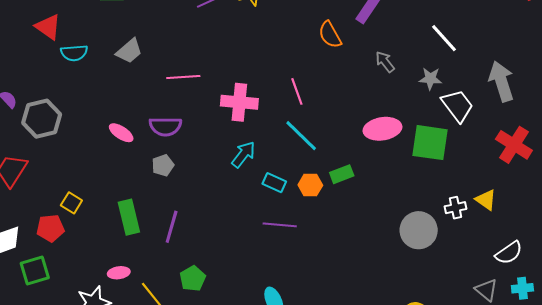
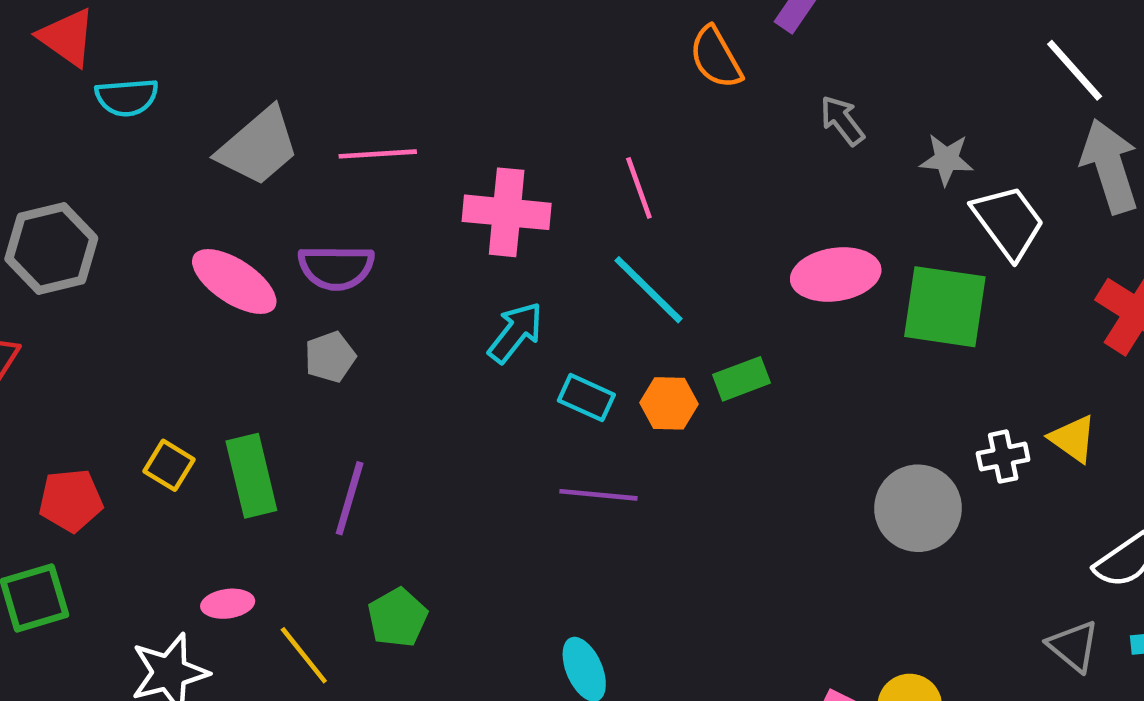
white line: (444, 38) -> (1075, 70), moved
gray trapezoid: (129, 51) -> (258, 147), moved, size x1.4
pink ellipse: (121, 133) -> (234, 282), size x1.5
yellow square: (71, 203) -> (169, 465), moved

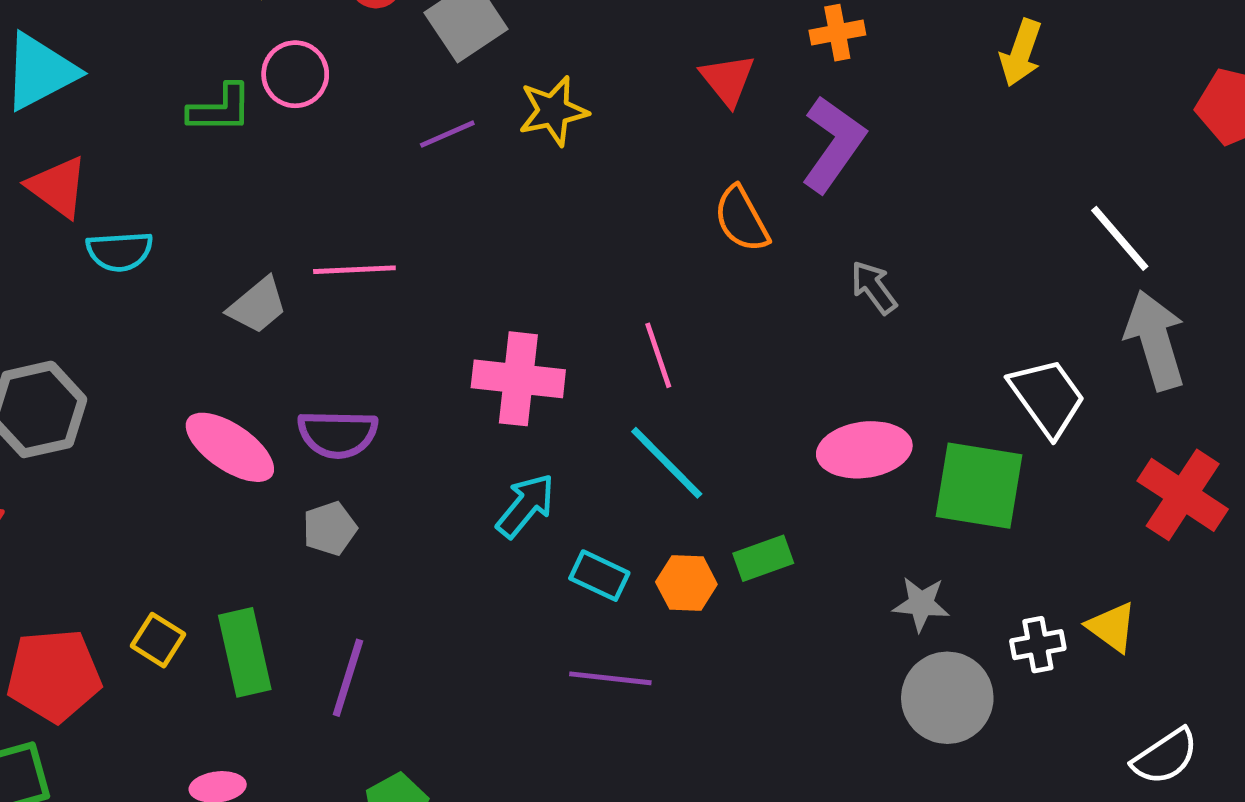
gray trapezoid: (258, 147) -> (258, 305), size x0.7
pink line: (378, 154) -> (354, 270), moved
gray star: (946, 159) -> (921, 604), moved
red pentagon: (71, 500) -> (54, 675), size x1.4

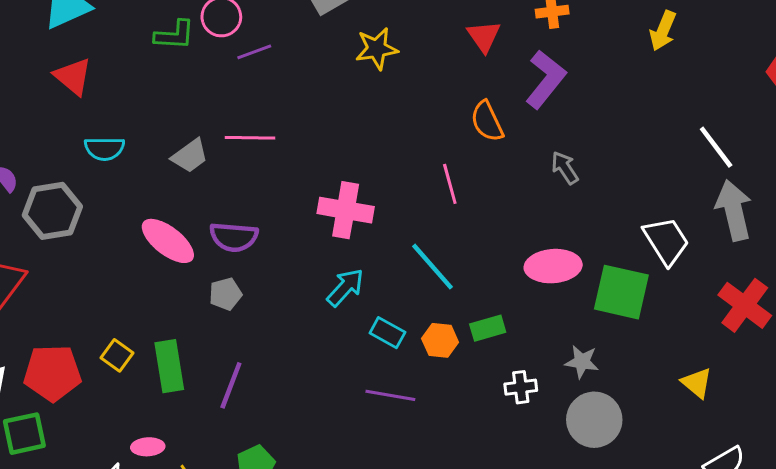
purple line: (447, 134) -> (254, 52), moved
cyan semicircle: (120, 251) -> (104, 149), moved
pink line: (658, 355) -> (450, 184), moved
white cross: (1038, 645) -> (521, 387), moved

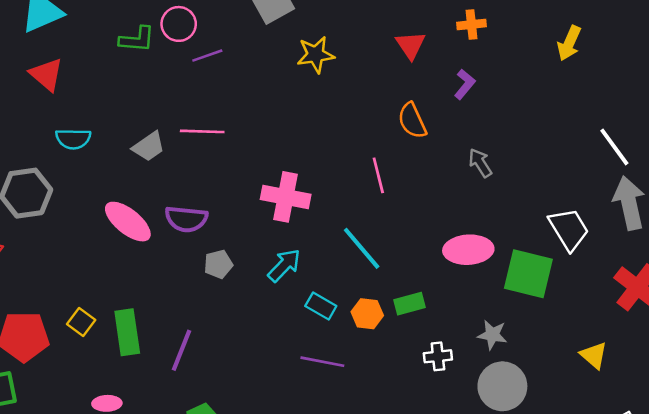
purple L-shape: (546, 79) -> (465, 84), size x0.6
gray pentagon: (225, 294) -> (218, 264), moved

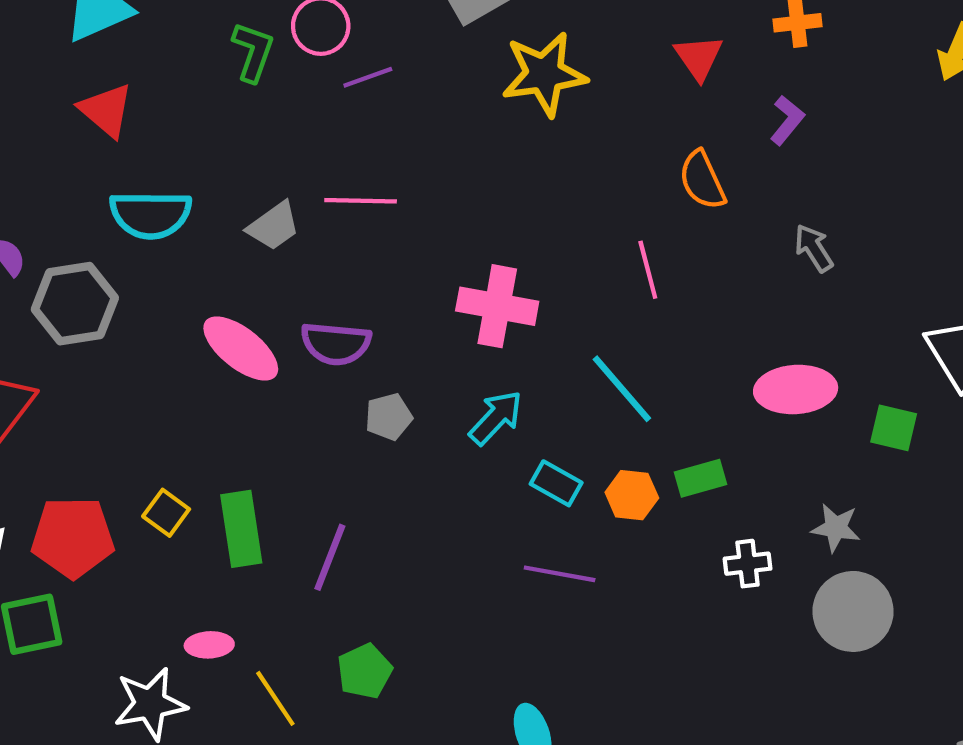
green L-shape: (137, 39) -> (253, 52), turned -75
yellow star: (316, 55) -> (544, 74), size x1.4
cyan semicircle: (73, 139) -> (151, 215), size x1.4
green square: (528, 274) -> (894, 428), size x0.6

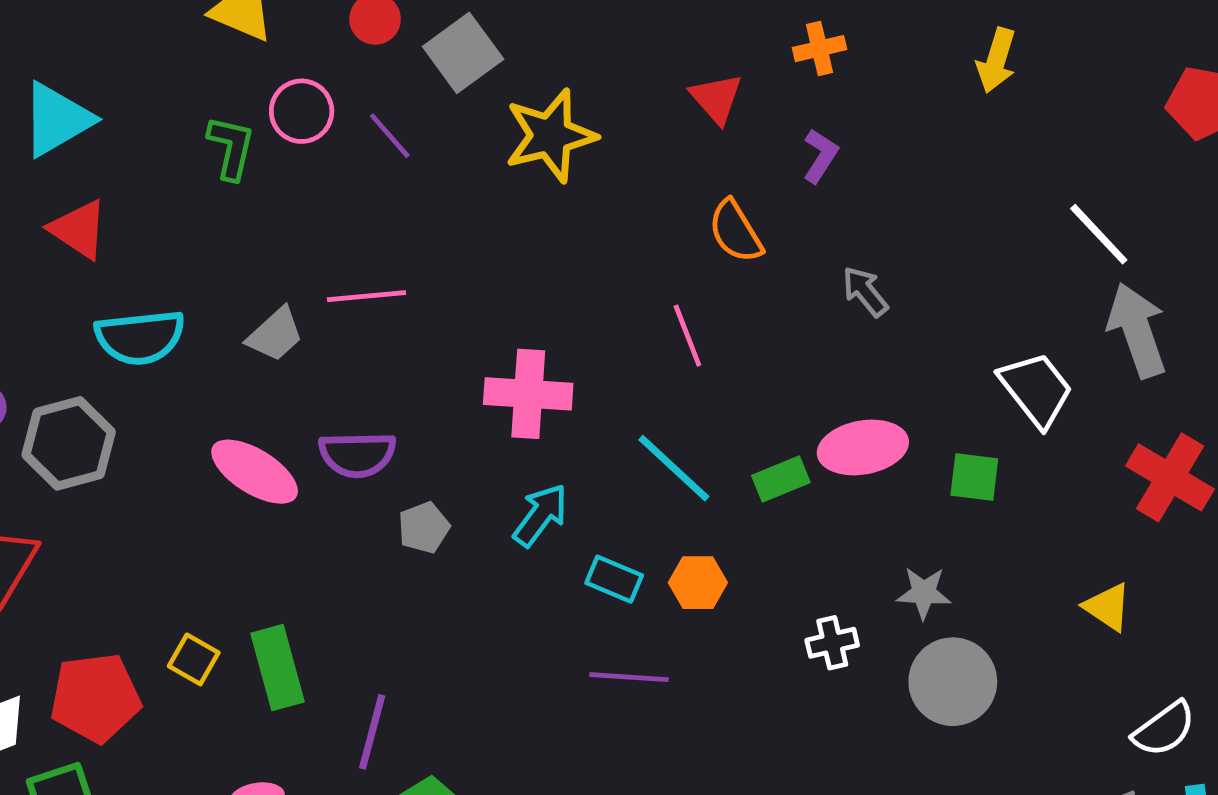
purple line: (368, 77) -> (390, 136), moved, turned 75
green rectangle: (701, 478) -> (781, 479), moved
purple line: (330, 557) -> (372, 732), moved

